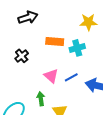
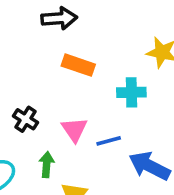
orange rectangle: (55, 42) -> (78, 65), moved
black cross: (22, 56) -> (25, 119), moved, turned -32

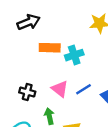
cyan cross: (131, 92) -> (74, 55), moved

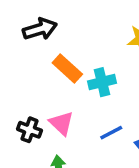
orange rectangle: (50, 48) -> (67, 68), turned 36
pink triangle: (60, 89) -> (61, 123), moved

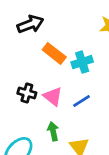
black cross: (29, 130) -> (27, 93), moved
blue line: (111, 133) -> (82, 101), moved

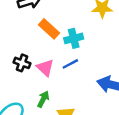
blue line: (82, 101) -> (70, 64), moved
green arrow: (53, 131) -> (43, 99), turned 35

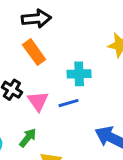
orange rectangle: (49, 29) -> (34, 52), moved

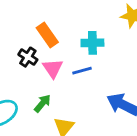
orange rectangle: (34, 52) -> (47, 35), moved

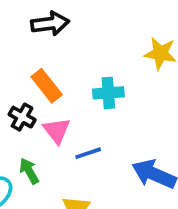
blue line: (82, 71) -> (88, 153), moved
green arrow: (42, 103) -> (29, 171), moved, turned -66

